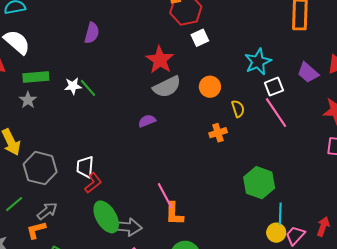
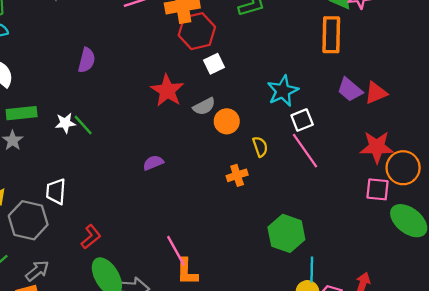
purple trapezoid: (308, 73) -> (350, 90), moved
gray semicircle: (167, 87) -> (204, 106), moved, size x0.7
white trapezoid: (85, 167) -> (56, 191), moved

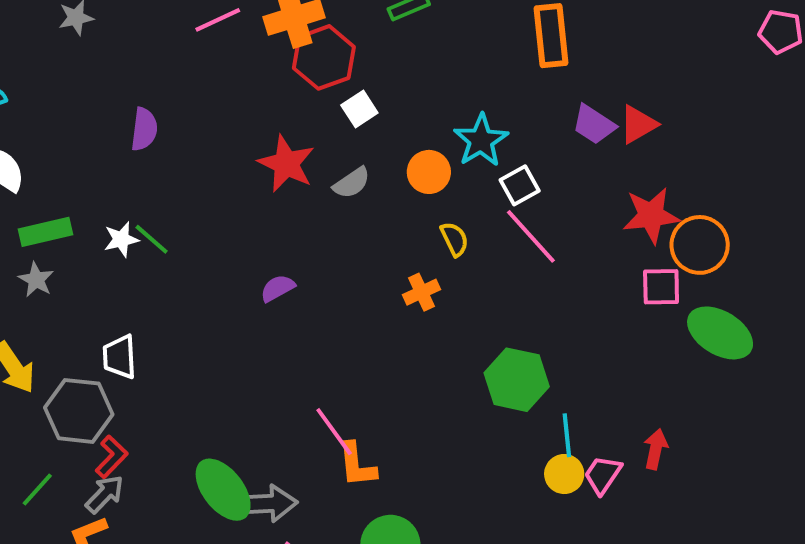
orange circle: (227, 121) -> (429, 172), moved
red L-shape: (91, 237) -> (111, 457), moved

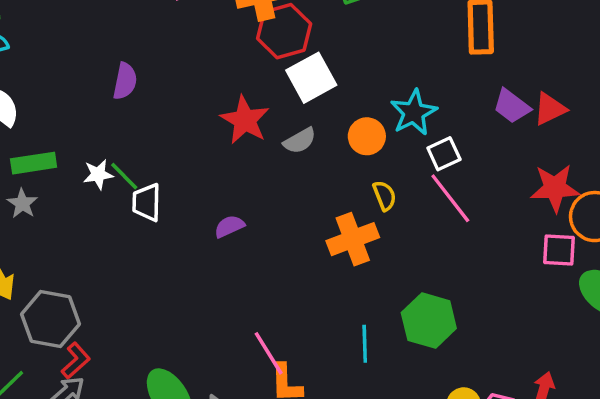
white square: (359, 109) -> (311, 78), size x1.6
orange cross: (422, 292) -> (353, 239), size x1.6
white trapezoid: (120, 357) -> (147, 202), moved
cyan line: (567, 435) -> (365, 344), moved

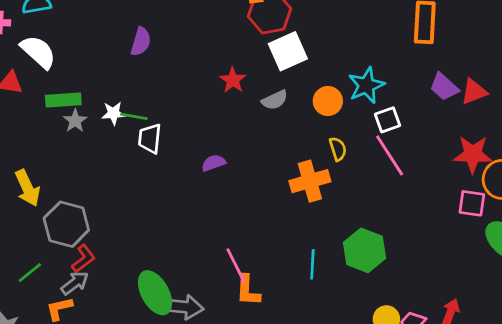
red star: (245, 120) -> (233, 80), size x0.7
green line: (124, 176) -> (134, 116), turned -40
gray star: (22, 203) -> (75, 121), moved

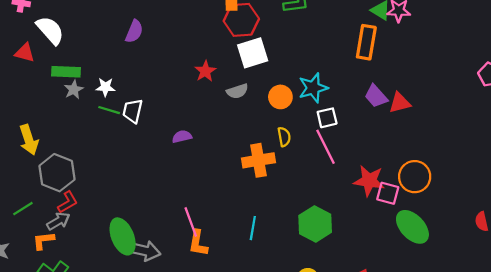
green line: (134, 116) -> (109, 110), moved
red star: (473, 154) -> (369, 181), moved
green hexagon: (365, 250) -> (315, 224), moved

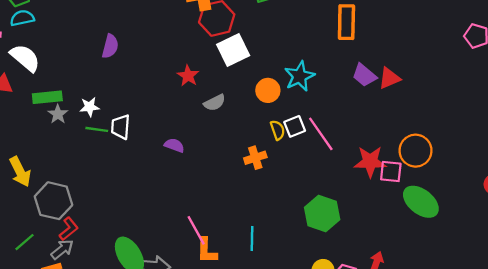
gray semicircle: (237, 91) -> (215, 103), moved
white square: (327, 118) -> (295, 126), moved
purple semicircle: (182, 137) -> (174, 145), turned 42
orange cross: (258, 160) -> (255, 158), size x0.7
cyan line: (253, 228) -> (252, 238), moved

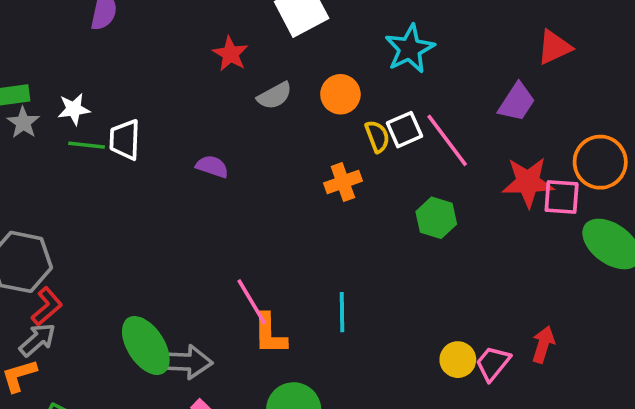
purple trapezoid: (364, 75) -> (517, 102), moved, turned -95
orange circle: (268, 90) -> (340, 94), moved
green hexagon: (322, 214) -> (436, 218), moved, size x0.7

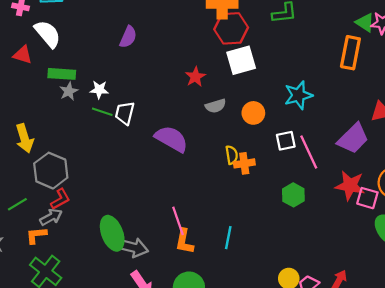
purple trapezoid: (517, 102) -> (353, 138), size x1.4
yellow semicircle: (377, 136) -> (232, 155), moved
purple semicircle: (212, 166) -> (171, 139), size x1.8

